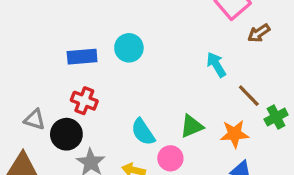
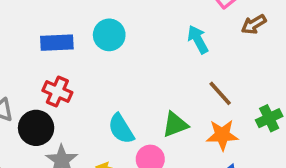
cyan arrow: (216, 65) -> (198, 39), moved
brown line: (249, 96) -> (220, 93), moved

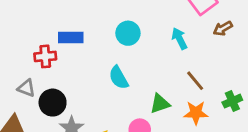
cyan circle: (109, 35) -> (128, 33), moved
red cross: (57, 91) -> (45, 56), moved, turned -30
cyan semicircle: (121, 129) -> (119, 78), moved

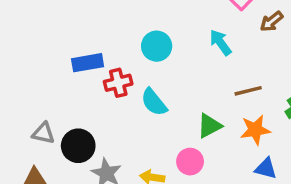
red cross: (45, 56) -> (118, 83), moved
brown line: (195, 81) -> (248, 91), turned -55

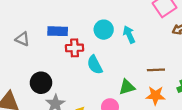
cyan arrow: (220, 42) -> (129, 35), moved
gray triangle: (43, 133) -> (22, 39), moved

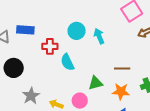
blue rectangle: (58, 31) -> (25, 30), moved
black circle: (41, 83) -> (14, 68), moved

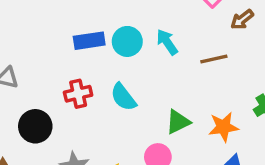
blue rectangle: (25, 30) -> (89, 41), moved
red cross: (50, 46) -> (78, 94), moved
brown line: (122, 69) -> (214, 59), moved

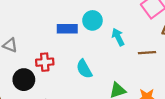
cyan circle: (127, 41) -> (92, 20), moved
red cross: (78, 94) -> (45, 62), moved

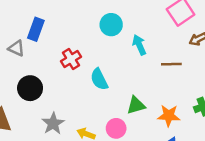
blue rectangle: (67, 29) -> (36, 29), moved, turned -72
red cross: (45, 62) -> (71, 59), moved, turned -30

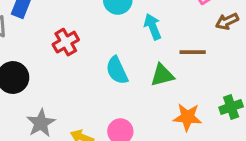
cyan semicircle: (99, 79) -> (117, 70), moved
green triangle: (136, 105) -> (162, 75), moved

